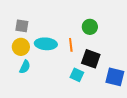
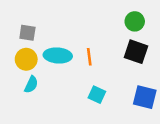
green circle: (90, 27) -> (135, 21), moved
black square: (91, 59) -> (136, 52), moved

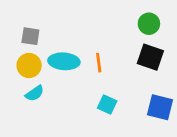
cyan semicircle: (31, 85) -> (35, 93), turned 30

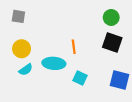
gray square: (30, 36) -> (18, 16), moved
cyan ellipse: (64, 61) -> (54, 63), moved

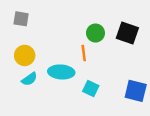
green circle: (111, 17) -> (95, 33), moved
black square: (112, 42) -> (127, 33), moved

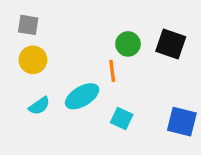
yellow circle: (25, 55) -> (33, 60), moved
cyan ellipse: (61, 72) -> (82, 96), turned -35

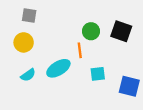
gray square: (28, 25) -> (29, 16), moved
cyan square: (122, 118) -> (98, 74), moved, turned -32

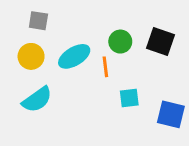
cyan ellipse: (58, 68) -> (74, 56), moved
cyan semicircle: (28, 75) -> (37, 100), size x1.5

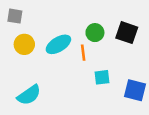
gray square: (38, 21) -> (15, 16), moved
cyan semicircle: (37, 100) -> (29, 95), moved

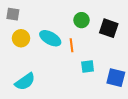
green circle: (95, 33) -> (81, 20), moved
cyan ellipse: (58, 44) -> (50, 38), turned 60

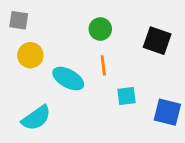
green circle: (81, 20) -> (100, 29), moved
cyan ellipse: (50, 38) -> (68, 79), moved

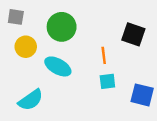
green circle: (100, 29) -> (62, 27), moved, size x1.5
orange line: (103, 65) -> (104, 55), moved

